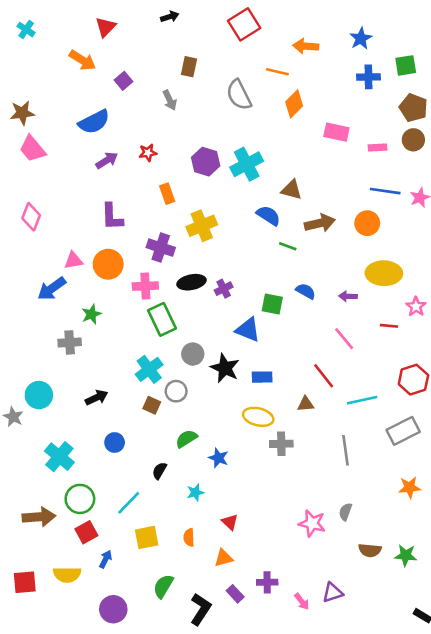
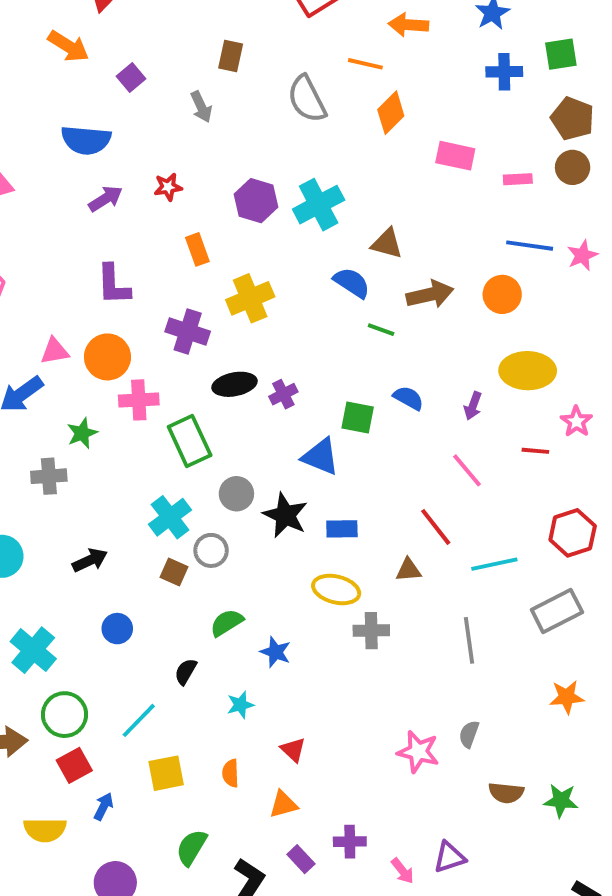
blue semicircle: (94, 122) -> (86, 140), turned 32
pink cross: (145, 286) -> (139, 400), moved
purple arrow: (348, 296) -> (473, 406), turned -72

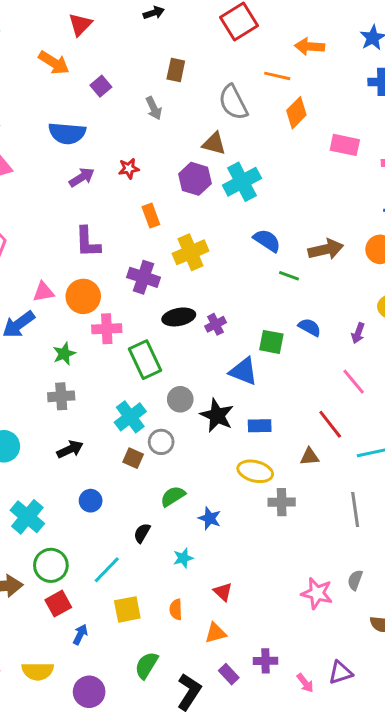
brown triangle: (387, 244) -> (214, 144), moved
gray cross: (49, 476) -> (61, 396), moved
yellow semicircle: (45, 830) -> (38, 671), moved

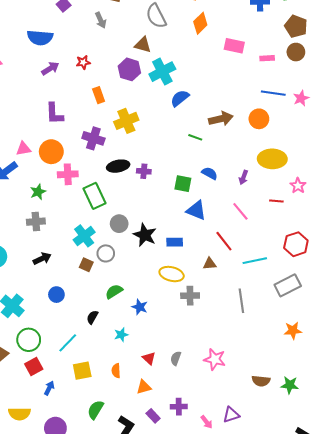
blue semicircle: (267, 241) -> (180, 98), moved, turned -72
purple cross: (216, 324) -> (144, 171), turned 32
blue triangle: (243, 371) -> (196, 210), moved
gray semicircle: (355, 580) -> (176, 358), moved

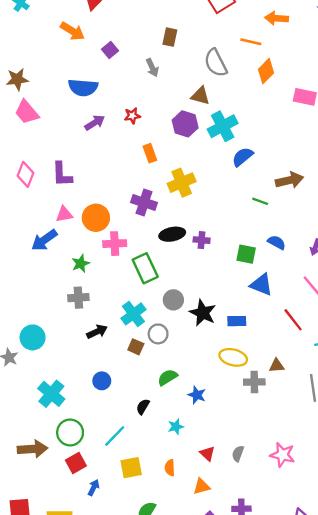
purple L-shape: (54, 114) -> (62, 174), moved
black arrow: (42, 259) -> (97, 332), moved
brown triangle: (210, 264) -> (277, 366), moved

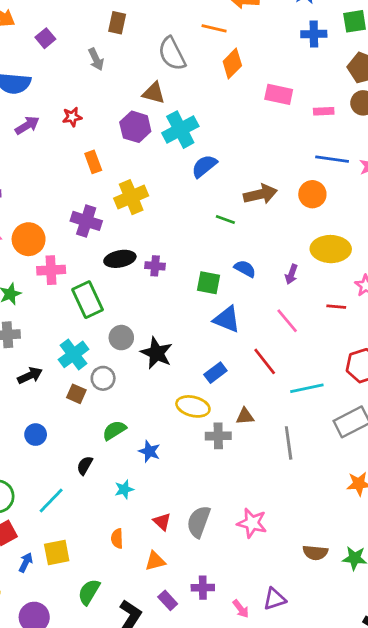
blue rectangle: (237, 321) -> (215, 373), moved, turned -36
gray semicircle: (238, 454) -> (199, 522), size x1.6
yellow square: (131, 468) -> (57, 553), moved

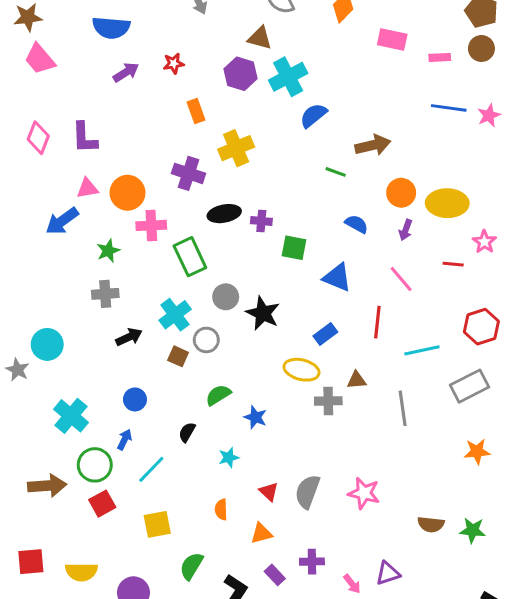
orange circle: (312, 194) -> (401, 193), moved
green square: (208, 283) -> (294, 248), moved
red line: (265, 361) -> (377, 322), turned 44
blue arrow: (26, 562) -> (125, 440), moved

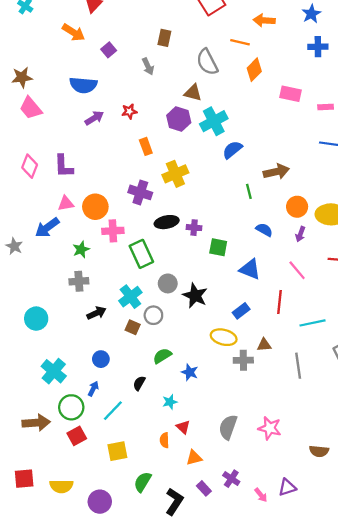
green line: (336, 172) -> (249, 191), turned 56
gray star: (17, 370) -> (14, 246), moved
red triangle: (269, 492) -> (183, 427), moved
purple cross: (312, 562) -> (231, 479), turned 35

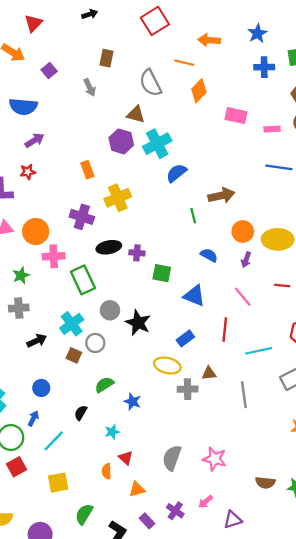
red star: (129, 111) -> (28, 172), moved
pink arrow: (261, 495) -> (206, 502), moved, turned 88

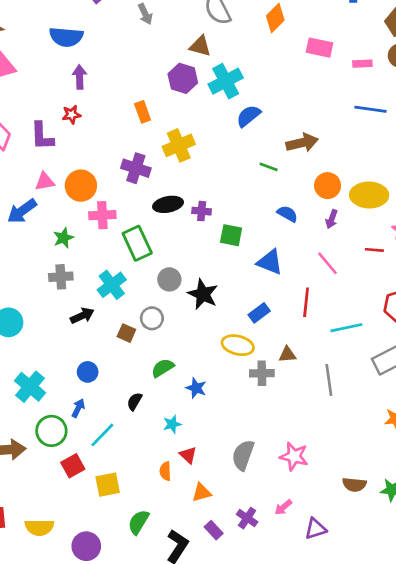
purple arrow: (34, 140) -> (80, 77), turned -60
green line: (193, 216) -> (269, 167), turned -56
cyan cross: (72, 324) -> (112, 285), moved
red square: (16, 467) -> (73, 466), moved

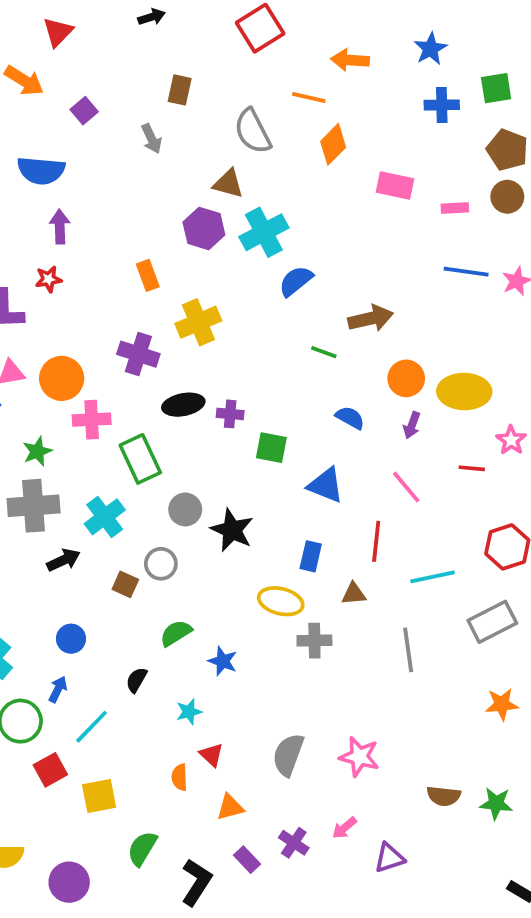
gray cross: (61, 277) -> (34, 506), size x1.5
blue rectangle: (259, 313) -> (311, 556), turned -40
brown triangle: (287, 355) -> (354, 594), moved

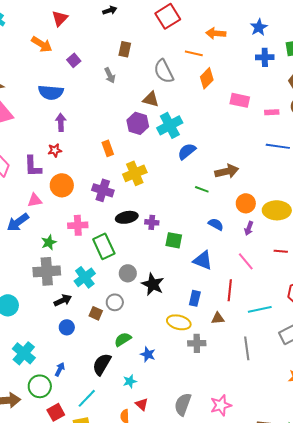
orange circle: (62, 378) -> (62, 185), moved
blue circle: (71, 639) -> (67, 327), moved
black semicircle: (137, 680) -> (102, 364), size x1.6
cyan line: (92, 727) -> (87, 398), moved
pink star: (359, 757) -> (221, 405), turned -30

